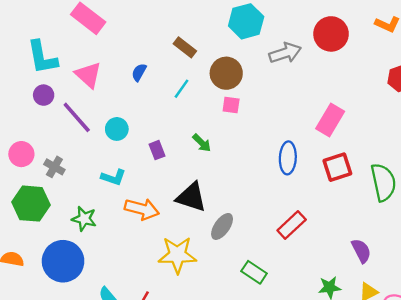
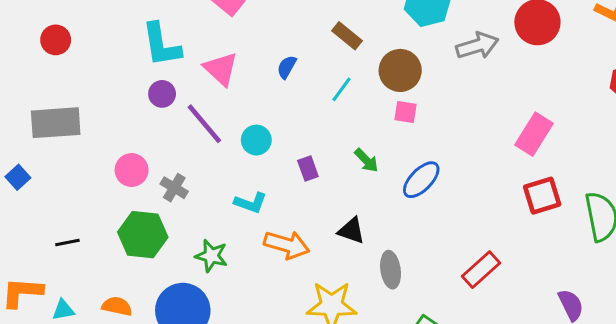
blue ellipse: (288, 158) -> (421, 180), moved, turned 40
black triangle: (191, 197) -> (351, 231), size x0.7
gray ellipse: (222, 226) -> (391, 270), turned -44

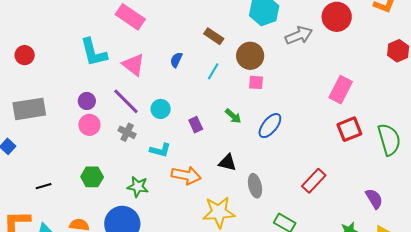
purple circle: (162, 94) -> (87, 101), moved
pink circle: (132, 170) -> (89, 125), moved
gray cross: (174, 188) -> (127, 132), moved
green hexagon: (143, 235) -> (92, 177), size x0.7

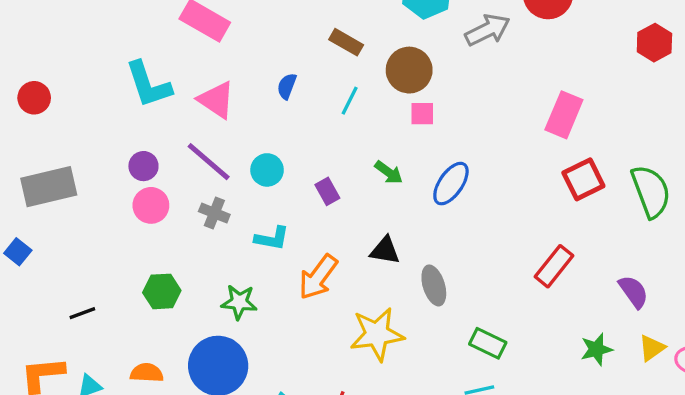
orange arrow: (186, 175) -> (318, 277), turned 120
red rectangle: (314, 181) -> (554, 266), moved

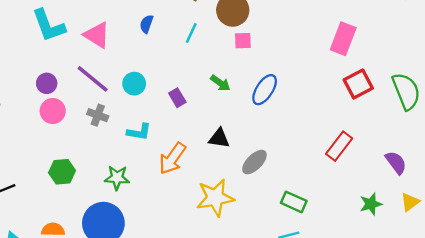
gray ellipse: (434, 285) -> (254, 162), turned 64

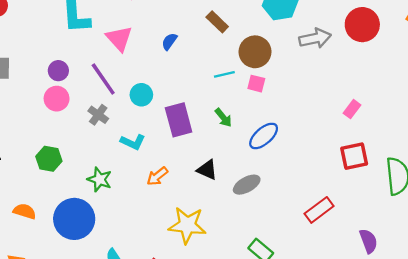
cyan line: (191, 33) -> (224, 74), moved, turned 36
pink rectangle: (343, 39) -> (352, 109), size x0.6
purple rectangle: (177, 98) -> (179, 120), size x1.8
orange arrow: (172, 158) -> (157, 176), size x0.7
gray ellipse: (254, 162) -> (247, 185), moved

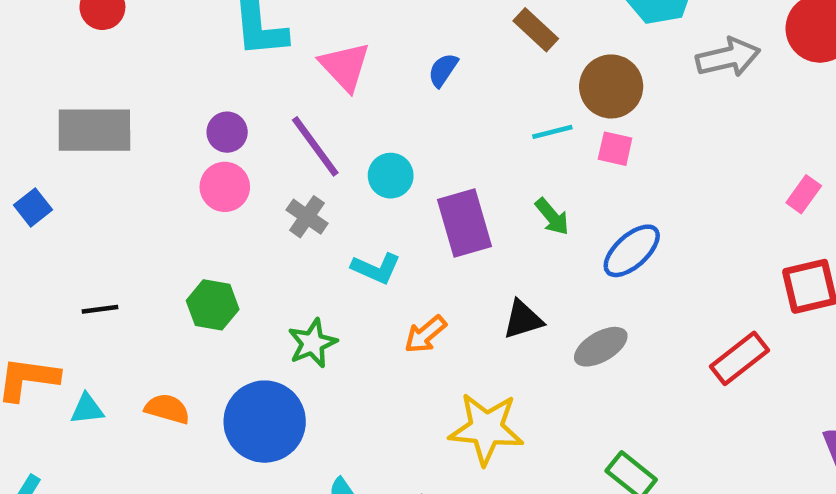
black triangle: (207, 170) -> (523, 320), turned -40
green star: (99, 179) -> (312, 343), turned 30
red rectangle: (319, 210) -> (739, 358), moved

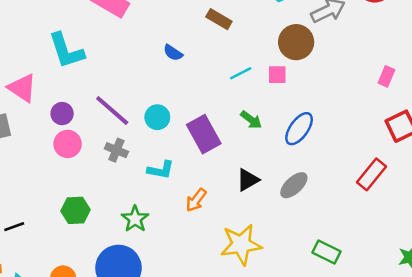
pink triangle: (345, 66) -> (22, 88), moved
blue semicircle: (443, 70) -> (173, 53), turned -78
brown circle: (611, 86) -> (296, 42), moved

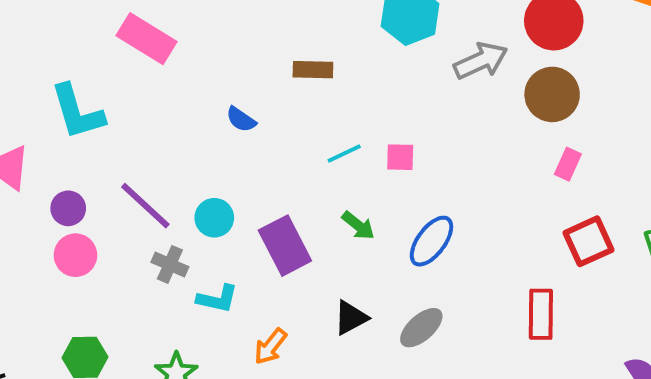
brown rectangle: (219, 19) -> (313, 70), turned -30
brown circle: (296, 42) -> (552, 94), moved
gray cross: (116, 150) -> (170, 264), moved
red rectangle: (372, 174) -> (541, 314), turned -40

